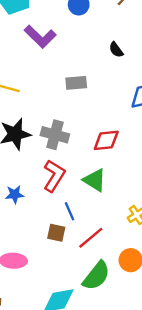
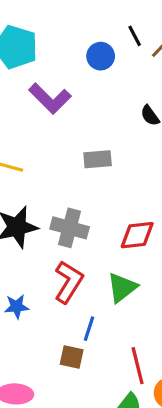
green triangle: (95, 180) -> (122, 288), turned 50
blue line: (70, 211) -> (89, 329), turned 42
red line: (91, 238) -> (138, 366), moved, turned -64

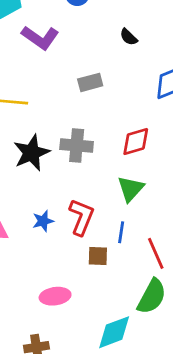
red L-shape: (69, 282) -> (81, 217), moved
blue line: (89, 329) -> (121, 232), moved

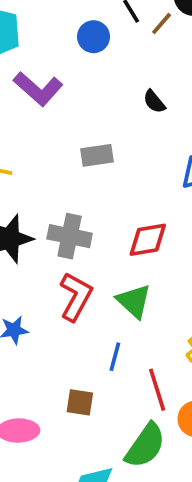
green triangle: (131, 189) -> (134, 301), turned -36
red L-shape: (81, 217) -> (76, 297), moved
brown square: (98, 256) -> (80, 402), moved

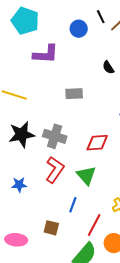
purple L-shape: (38, 89) -> (46, 54), turned -44
red line: (157, 390) -> (94, 225), turned 40

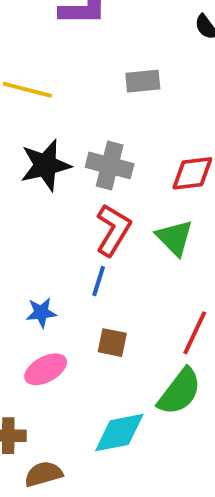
blue star: (19, 185) -> (41, 313), moved
blue line: (73, 205) -> (99, 281), moved
pink ellipse: (16, 240) -> (46, 369), turned -30

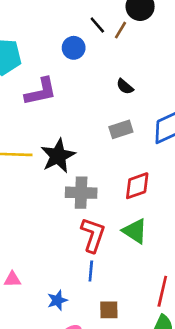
gray rectangle: (143, 81) -> (121, 129), moved
black star: (45, 165) -> (58, 156), moved

